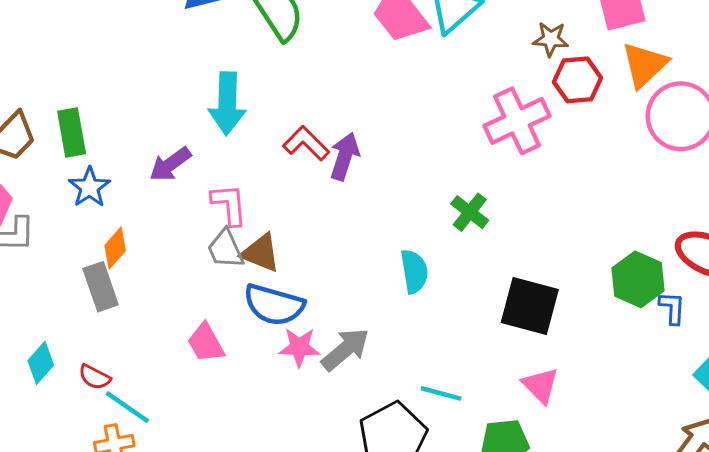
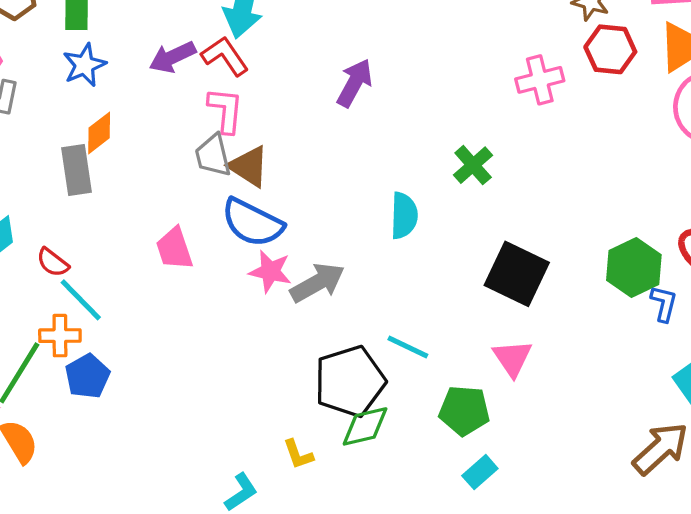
pink cross: (517, 121) -> (540, 80), size x0.7
red L-shape: (306, 143) -> (225, 56), moved

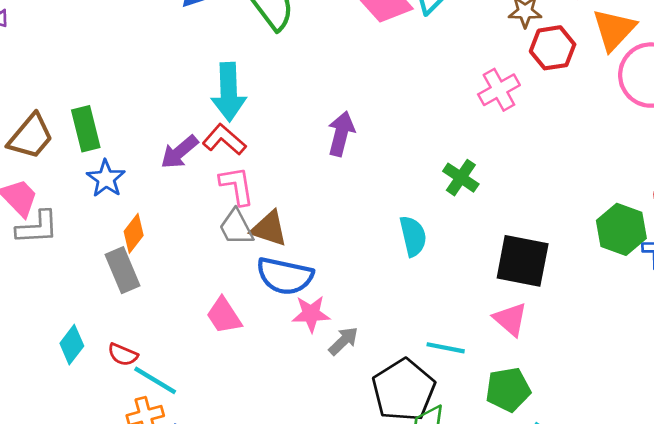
gray arrow: (317, 283) -> (343, 341), moved, size x0.7
pink triangle: (512, 358) -> (510, 319), moved

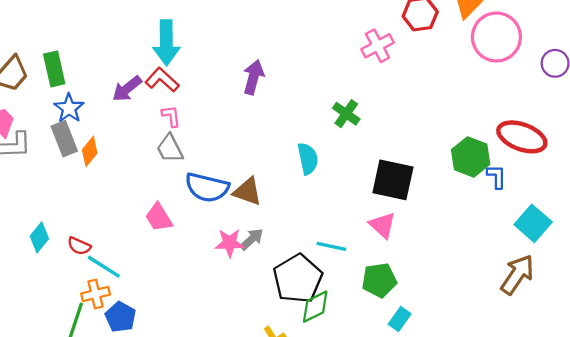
pink L-shape: (237, 186) -> (171, 116), size x0.7
brown triangle: (269, 229) -> (247, 192), moved
gray rectangle: (123, 270) -> (64, 139), moved
pink star: (311, 314) -> (230, 243), moved

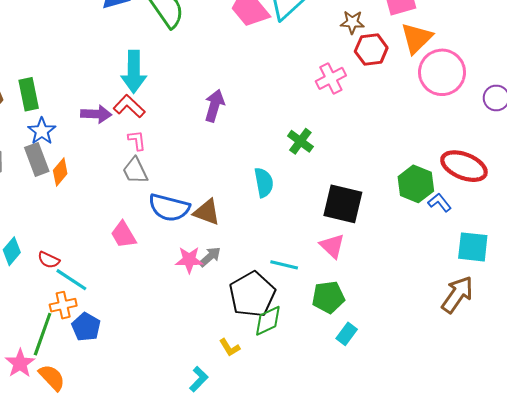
purple arrow: (127, 89) -> (96, 114), turned -140
blue L-shape: (497, 177) -> (440, 203), turned -40
cyan square: (533, 223) -> (473, 247), turned -36

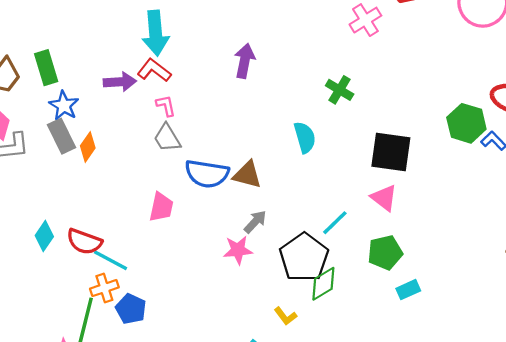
pink trapezoid: (123, 235) -> (161, 207), turned -132
red semicircle: (49, 260) -> (84, 242), size x1.5
pink star: (189, 260) -> (238, 250), moved
cyan line: (284, 265) -> (335, 223), turned -52
cyan rectangle: (347, 334) -> (408, 290), turned 35

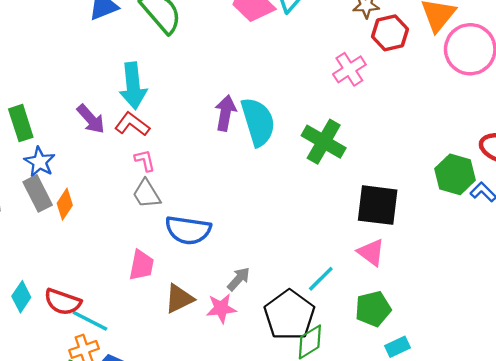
purple arrow: (120, 82) -> (91, 119), moved, turned 52
green cross: (340, 90) -> (324, 142), size x1.5
cyan semicircle: (305, 137) -> (258, 122), moved, size x1.5
brown triangle: (247, 175) -> (179, 299), moved, turned -40

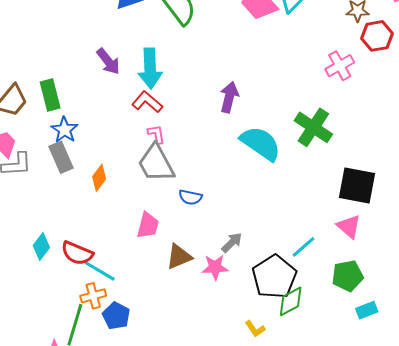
purple arrow: (91, 119) -> (108, 61), moved
cyan semicircle: (258, 122) -> (261, 143), moved, turned -42
gray trapezoid: (147, 194) -> (156, 163), size x1.5
orange diamond: (65, 204) -> (99, 178), moved
blue semicircle: (188, 230) -> (190, 197), size x0.6

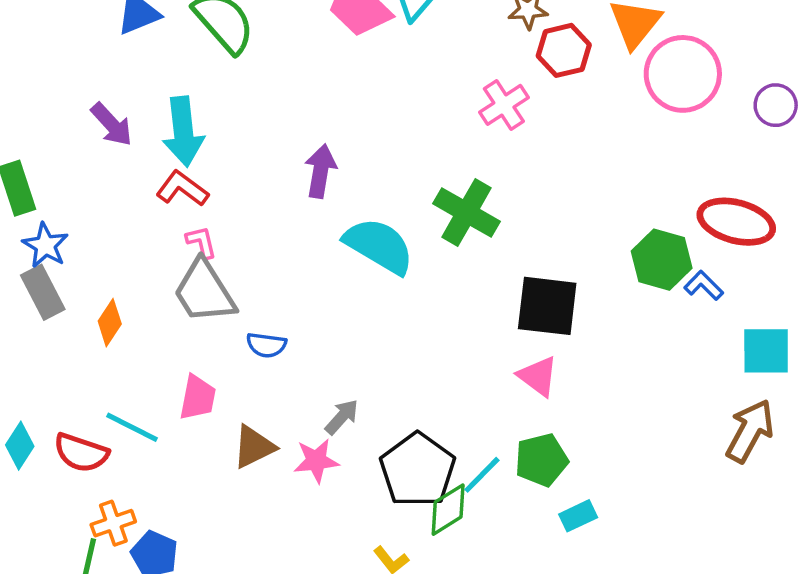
cyan line: (304, 247) -> (482, 475), moved
cyan line: (100, 271) -> (132, 427), moved

